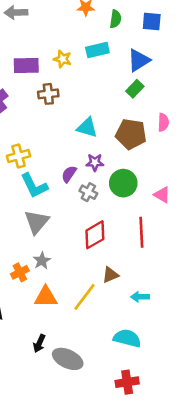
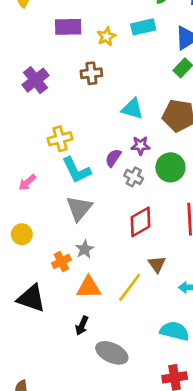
yellow star: (63, 59) -> (106, 36), turned 30
purple rectangle: (26, 65) -> (68, 27), moved
brown triangle: (110, 275) -> (157, 264), turned -42
black arrow: (39, 343) -> (82, 326), moved

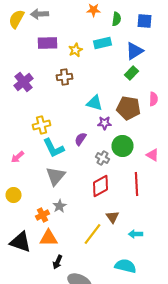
purple star: (140, 146) -> (104, 123), moved
gray cross: (134, 177) -> (102, 158), moved
orange triangle: (89, 287) -> (48, 238), moved

